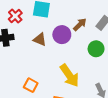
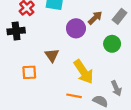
brown triangle: (40, 39) -> (52, 55), moved, turned 32
orange square: (31, 85) -> (29, 72), moved, turned -32

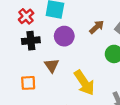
purple circle: (76, 28) -> (64, 36), moved
black cross: (16, 31) -> (31, 41), moved

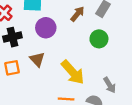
orange square: (28, 83) -> (12, 68), moved

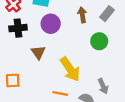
brown arrow: (77, 14) -> (82, 15), turned -56
orange square: (12, 68) -> (13, 80), moved

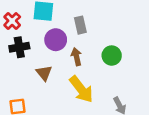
gray rectangle: (107, 14) -> (80, 25), moved, turned -48
brown arrow: (82, 15) -> (76, 57), moved

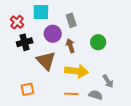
brown triangle: (44, 73) -> (46, 61), size x1.5
yellow arrow: (81, 89) -> (77, 71), turned -40

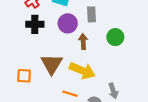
green circle: (98, 42) -> (115, 37), moved
brown triangle: (46, 61) -> (52, 64), moved

